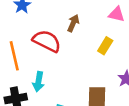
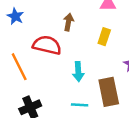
cyan arrow: (38, 82) -> (78, 72), moved

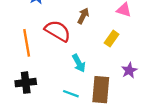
cyan arrow: (78, 72) -> (79, 63), turned -42

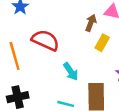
brown arrow: (83, 16) -> (91, 23), moved

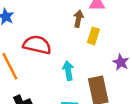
cyan arrow: (71, 72) -> (68, 71), turned -144

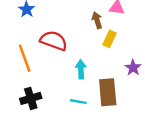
brown arrow: (78, 19) -> (97, 20), turned -35

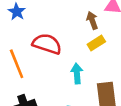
yellow rectangle: (109, 39) -> (96, 43), moved, turned 35

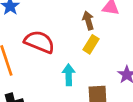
yellow rectangle: (96, 43) -> (91, 44), turned -30

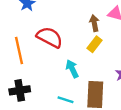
cyan arrow: (69, 75) -> (72, 69), turned -30

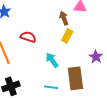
red semicircle: (50, 37) -> (28, 37), size x0.7

